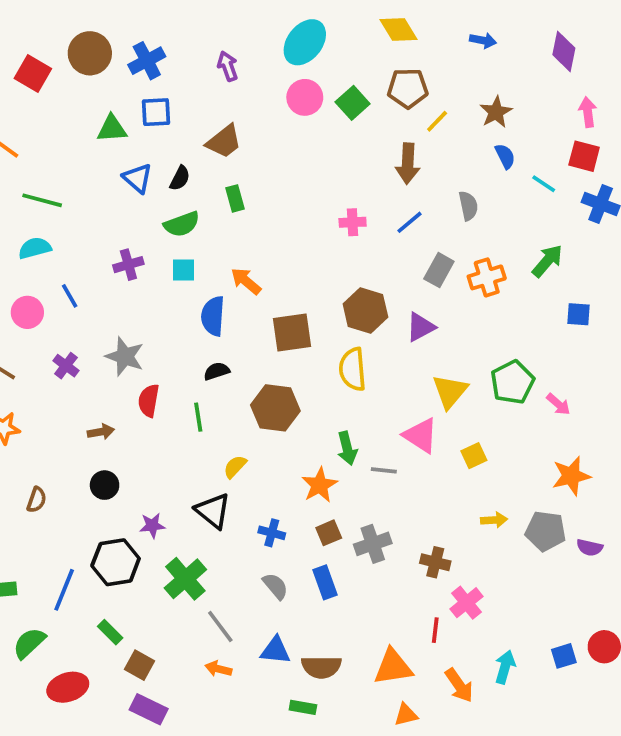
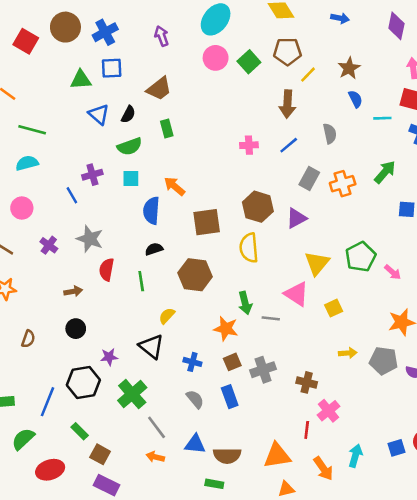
cyan line: (544, 184) -> (382, 118), turned -36
blue line: (70, 296) -> (72, 195), moved
orange star: (320, 485) -> (226, 329), turned -30

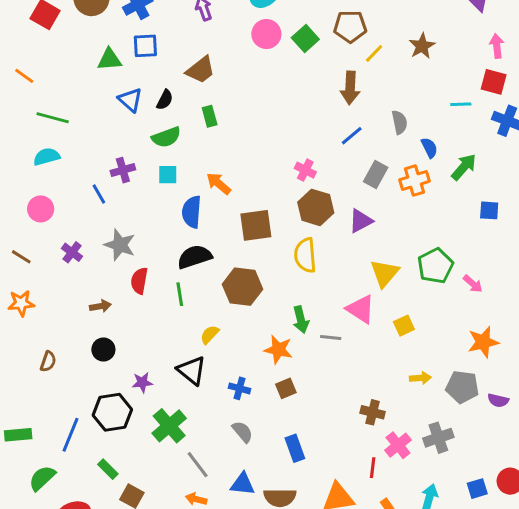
blue semicircle: (355, 99) -> (429, 148), moved
pink cross: (249, 145) -> (305, 170), moved, turned 30
black semicircle: (154, 249) -> (195, 257), size x1.6
gray cross: (263, 370) -> (438, 438), moved
blue rectangle: (230, 397) -> (295, 448), moved

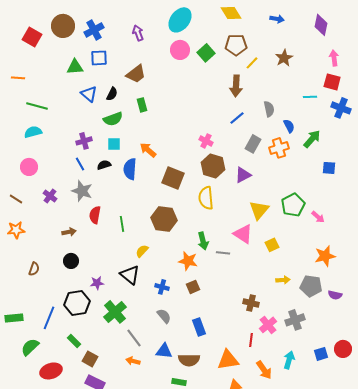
orange line: (24, 76) -> (18, 78), turned -32
blue line: (99, 194) -> (80, 164), moved
brown square: (256, 225) -> (173, 178), turned 30
black semicircle: (195, 257) -> (104, 165), moved, size x0.6

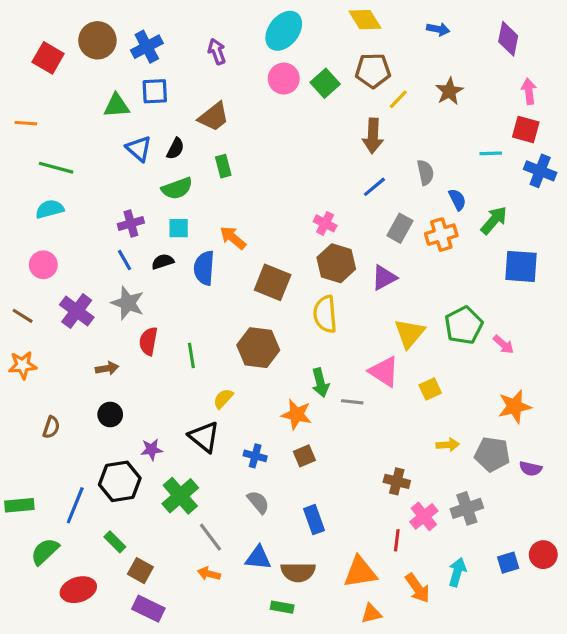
blue square: (329, 168) -> (521, 266), size x1.6
purple cross: (50, 196) -> (77, 311), size x1.5

